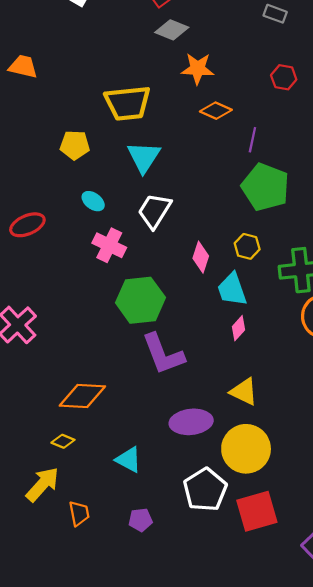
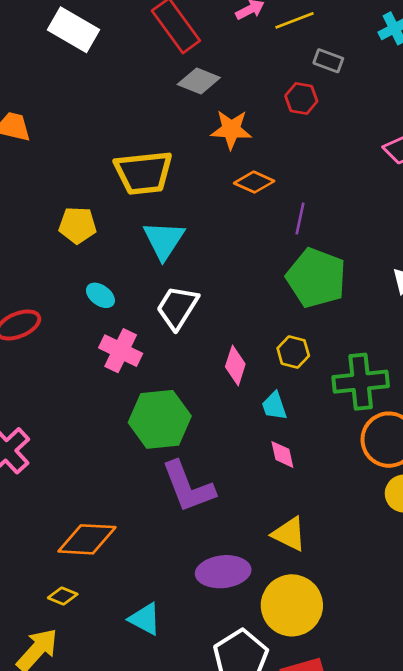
red hexagon: (284, 77) -> (301, 99), moved
cyan trapezoid: (232, 289) -> (274, 406), size x0.7
pink diamond: (238, 328) -> (282, 454), turned -55

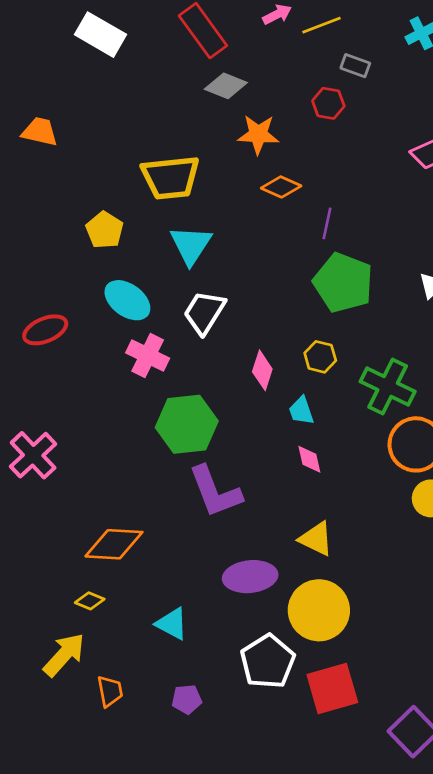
yellow pentagon: (78, 225) -> (105, 230), turned 30
cyan ellipse: (100, 295) -> (127, 300), size x1.6
green cross: (361, 382) -> (388, 386), turned 32

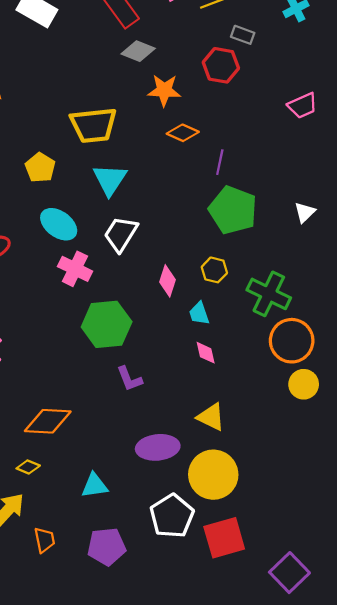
red hexagon: (328, 103) -> (221, 65), size x1.4
purple L-shape: (215, 492) -> (129, 379), size x0.6
cyan triangle: (172, 624) -> (95, 485), turned -36
purple pentagon: (187, 699) -> (107, 546), size x1.6

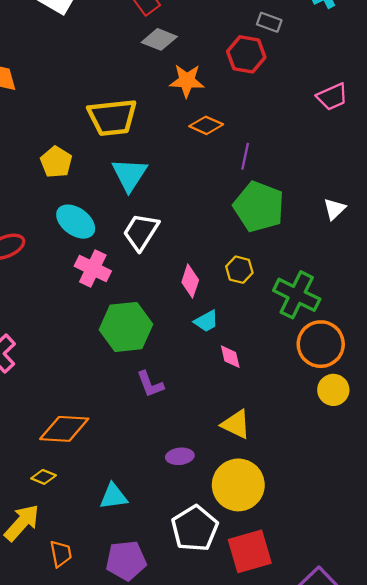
cyan trapezoid: (199, 313) -> (206, 321), moved, turned -100
purple ellipse: (158, 447) -> (180, 456), size x0.6

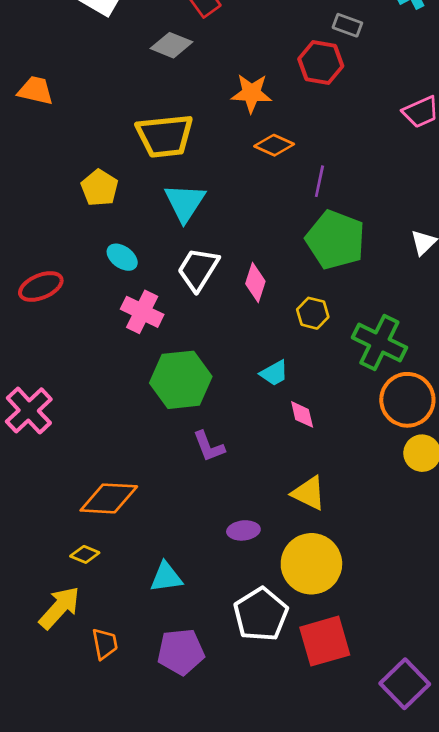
gray diamond: (159, 39) -> (171, 45), moved
cyan ellipse: (76, 222) -> (122, 257), size x0.7
pink diamond: (190, 281) -> (255, 282), moved

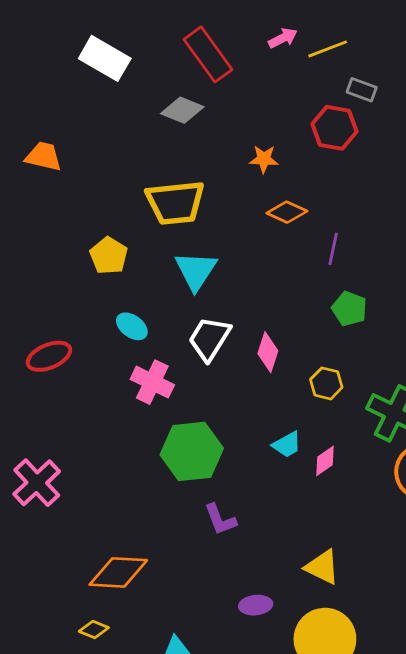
orange star: (251, 93) -> (264, 159), size x0.7
green pentagon: (335, 240) -> (349, 309), size x0.6
pink diamond: (302, 414) -> (325, 461), moved, turned 68

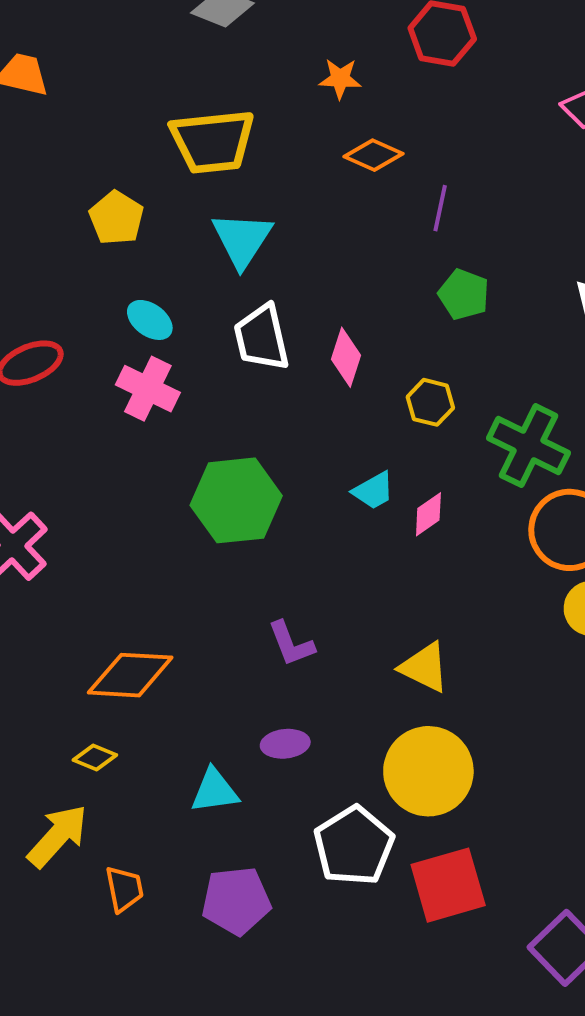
white trapezoid: (209, 339) -> (262, 338), turned -45
pink cross: (152, 382) -> (148, 389), moved
purple L-shape: (220, 519) -> (291, 644), moved
purple ellipse: (256, 605) -> (285, 744), moved

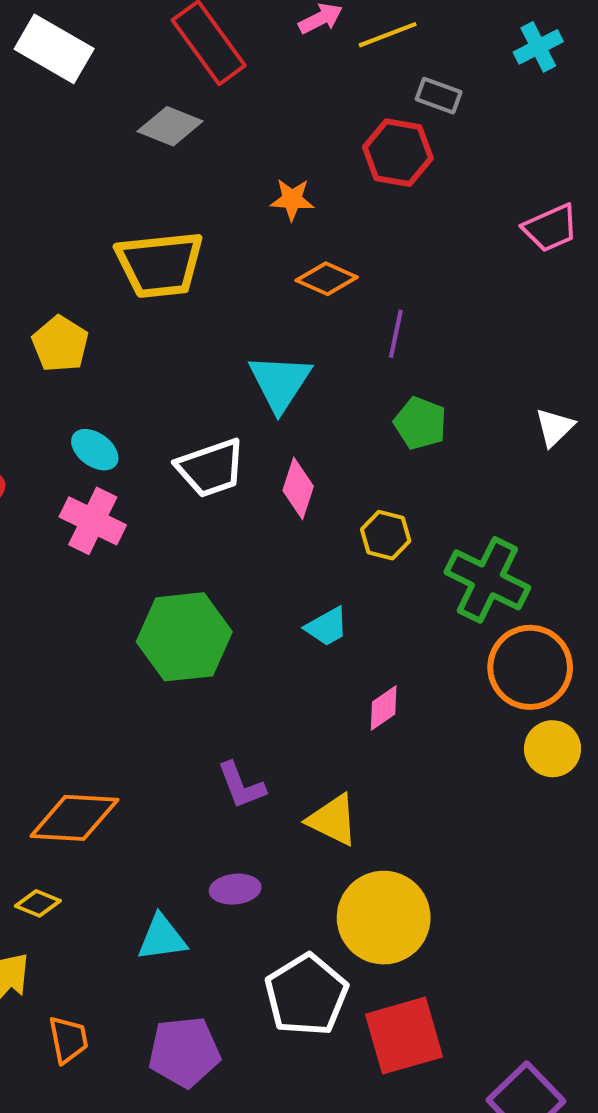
cyan triangle: (242, 240) -> (280, 383), moved
white trapezoid: (262, 338) -> (211, 468), turned -96
pink diamond: (428, 514) -> (384, 708), moved
yellow triangle: (424, 667) -> (333, 820), moved

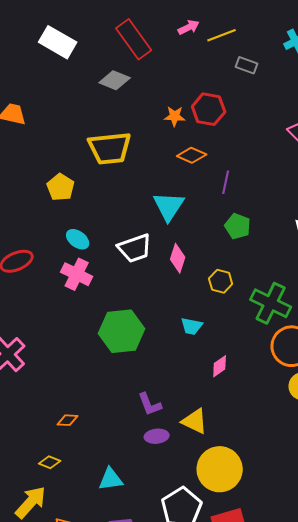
red hexagon: (398, 153) -> (209, 109), moved
cyan trapezoid: (327, 627) -> (192, 326), turned 40
orange diamond: (74, 818) -> (68, 420), size x0.5
purple ellipse: (235, 889) -> (157, 436), moved

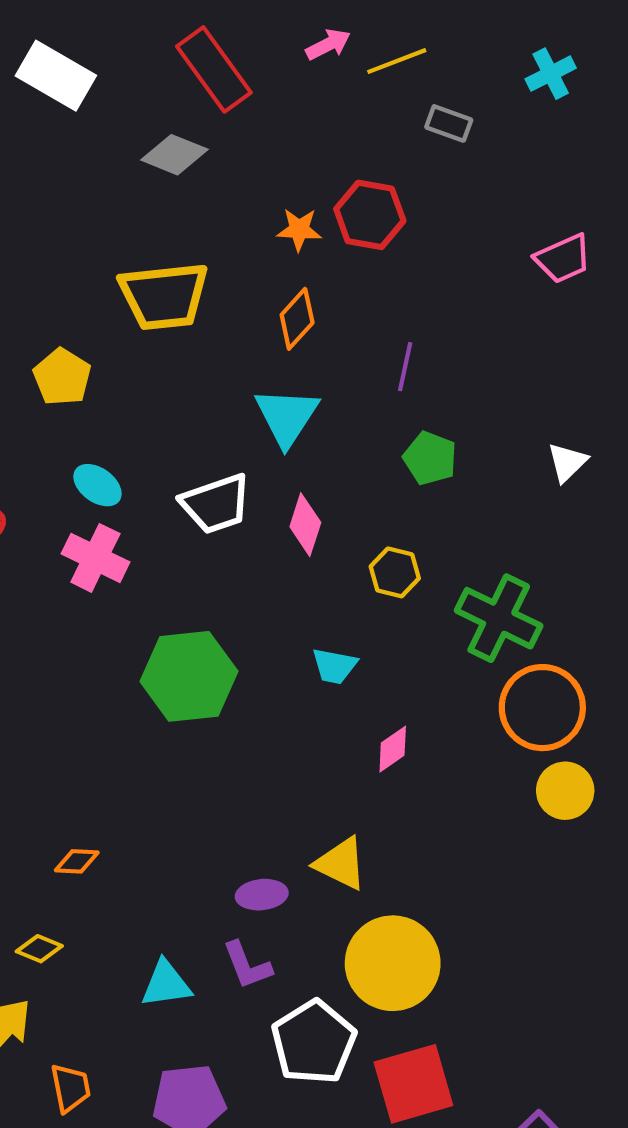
orange diamond: (192, 155) -> (297, 319), moved, turned -72
purple L-shape: (150, 404) -> (247, 965), moved

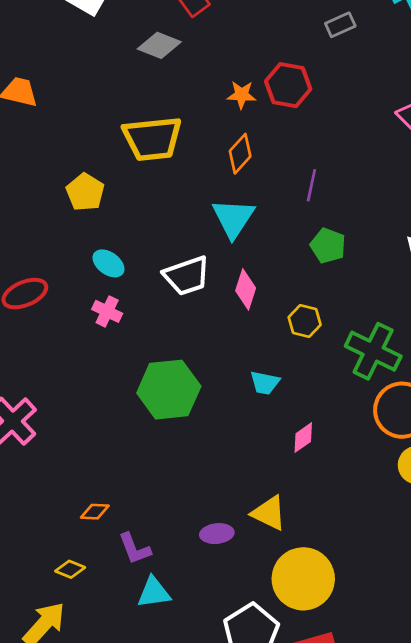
gray rectangle: (449, 123) -> (340, 25), turned -44
pink cross: (95, 558) -> (107, 311), size x0.7
purple L-shape: (247, 965) -> (135, 549), moved

